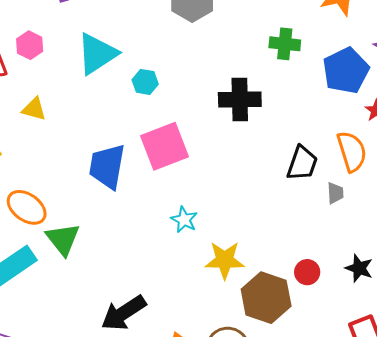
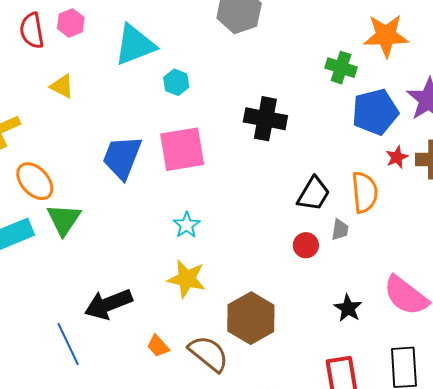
green cross: (285, 44) -> (341, 68), moved
yellow star: (225, 260) -> (187, 279), moved
red circle: (307, 272) -> (306, 245), moved

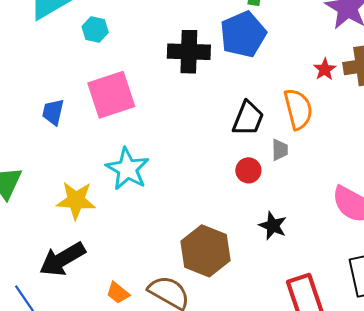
blue pentagon: (375, 112) -> (243, 34), moved
blue trapezoid: (122, 157) -> (53, 112), size x0.6
cyan star: (187, 225) -> (127, 169), size x1.6
yellow star: (187, 279) -> (76, 200), moved
black star: (348, 308) -> (273, 226), moved

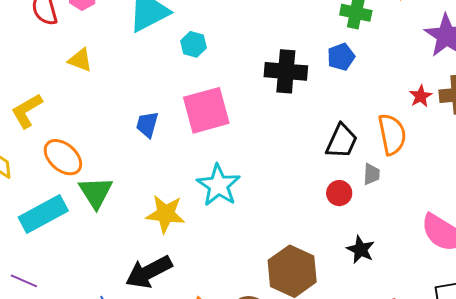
blue pentagon: (243, 34) -> (341, 57), size x0.6

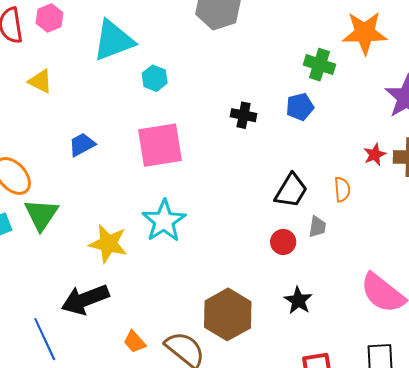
black cross: (286, 71) -> (244, 115), size x0.6
blue trapezoid: (147, 125) -> (82, 145), moved, turned 40
orange semicircle: (392, 134) -> (342, 189), size x0.6

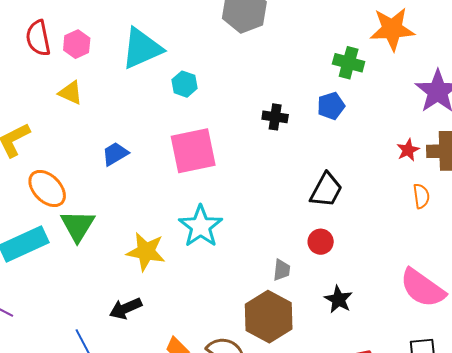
pink hexagon: (49, 18) -> (77, 44), moved
orange semicircle: (342, 189) -> (421, 196), moved
gray trapezoid: (317, 227) -> (282, 270), moved
black arrow: (85, 299) -> (126, 308), size x0.7

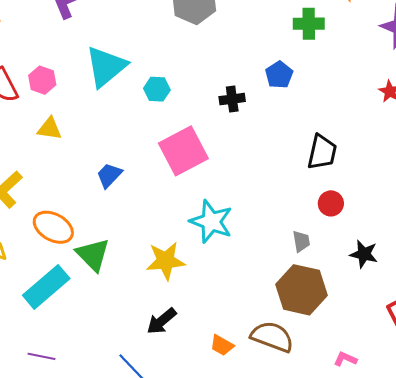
blue pentagon: (331, 106) -> (279, 75), moved
black cross: (275, 117) -> (232, 99), moved

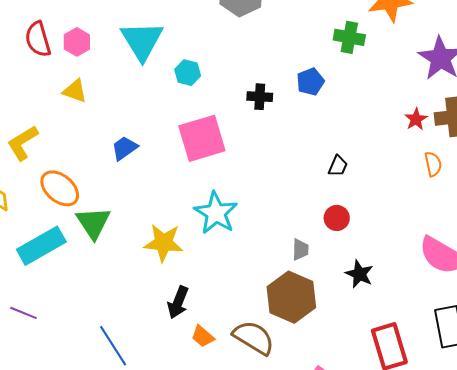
cyan triangle: (106, 67) -> (142, 41), turned -33
black trapezoid: (322, 152) -> (338, 166), size x0.6
black arrow: (162, 321) -> (178, 302), moved, turned -40

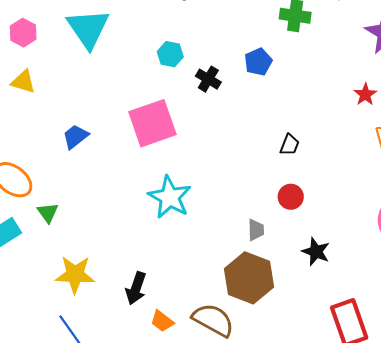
cyan hexagon: (188, 73) -> (170, 54), moved
black cross: (260, 97) -> (208, 79), turned 30
green triangle: (93, 223) -> (48, 213), size x0.6
yellow star: (164, 243) -> (75, 274), moved

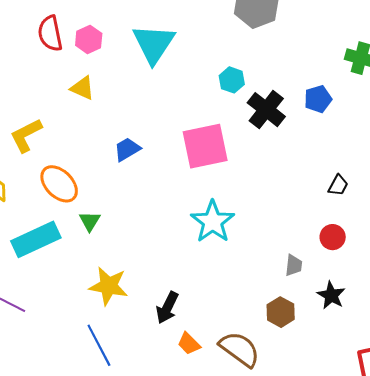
black cross: (208, 79) -> (266, 110), size x1.5
black star: (316, 252) -> (331, 295), moved
brown hexagon: (249, 278) -> (281, 312), size x0.6

